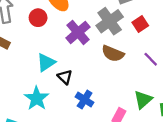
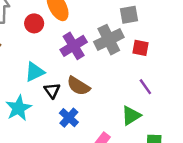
red square: (140, 24) -> (141, 48), turned 35
brown semicircle: (113, 54) -> (78, 86), moved
green triangle: (143, 100) -> (131, 116), moved

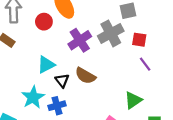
purple line: (145, 87) -> (145, 64), moved
blue cross: (69, 118) -> (57, 106), moved, turned 35

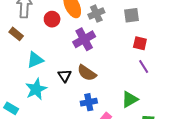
gray cross: (111, 33) -> (96, 14), moved, size x0.7
cyan triangle: (46, 65) -> (35, 60), moved
blue cross: (57, 106) -> (89, 102), moved

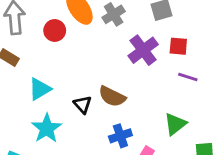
purple cross: (84, 39) -> (143, 50), moved
purple line: (144, 67) -> (188, 77), turned -32

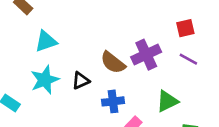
red square: (178, 46) -> (185, 28), turned -30
purple cross: (143, 50) -> (146, 55), moved
black triangle: (83, 105) -> (81, 81), moved, turned 36

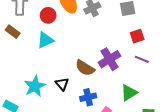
cyan triangle: (46, 41) -> (45, 40), moved
black triangle: (81, 81) -> (62, 84), turned -40

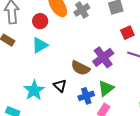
green triangle: (129, 93) -> (106, 88), moved

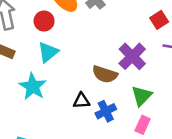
black triangle: (60, 86) -> (82, 101), turned -40
cyan star: (34, 90) -> (33, 87), moved
blue cross: (86, 96) -> (106, 111), moved

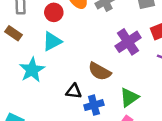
purple cross: (132, 56) -> (128, 42), moved

